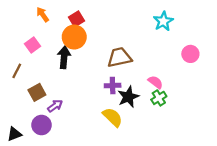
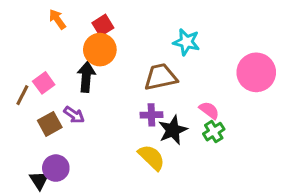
cyan star: (163, 21) -> (186, 42), moved, turned -30
pink square: (32, 45) -> (44, 83), moved
pink circle: (190, 54) -> (256, 72), size x1.6
purple arrow: (55, 106) -> (74, 115), moved, turned 70
black triangle: (14, 134) -> (39, 180), moved, turned -42

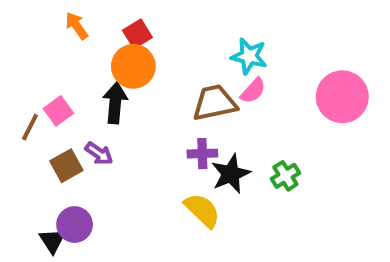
pink semicircle: (209, 110) -> (253, 91), moved, turned 95

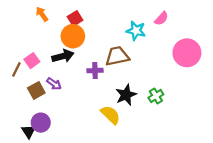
pink semicircle: (253, 91) -> (161, 18), moved
black arrow: (115, 103) -> (63, 56), turned 70
purple cross: (202, 154) -> (95, 71), moved

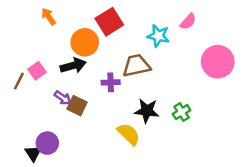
red square: (75, 18) -> (109, 22), moved, size x1.5
brown square: (36, 90) -> (77, 106), moved, turned -35
black star: (126, 95) -> (147, 111), turned 30

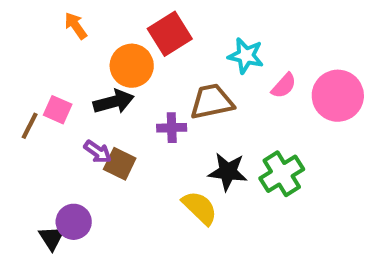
pink semicircle: (188, 22) -> (284, 86), moved
pink square: (37, 71) -> (58, 110), turned -30
green cross: (182, 112) -> (282, 174), size x1.5

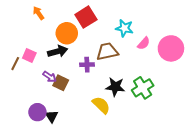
black triangle: (52, 238) -> (52, 116), moved

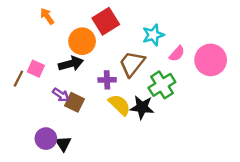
cyan star: (124, 28) -> (153, 35), turned -30
brown trapezoid: (107, 51) -> (132, 64), turned -40
green cross: (143, 88) -> (162, 85), moved
yellow semicircle: (101, 105) -> (120, 105), moved

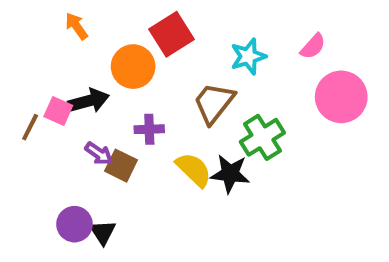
pink semicircle: (177, 54) -> (313, 46), moved
black arrow: (71, 64) -> (89, 101), moved
purple cross: (107, 80) -> (149, 129), moved

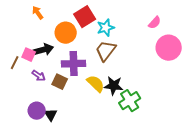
cyan star: (248, 56) -> (106, 28), moved
purple cross: (149, 129) -> (74, 64), size x1.6
green cross: (262, 137) -> (130, 101), moved
purple arrow: (99, 153) -> (39, 76), moved

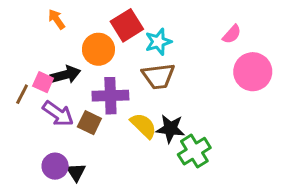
brown trapezoid: (106, 51) -> (158, 76), turned -135
purple arrow: (39, 76) -> (58, 114), size x1.5

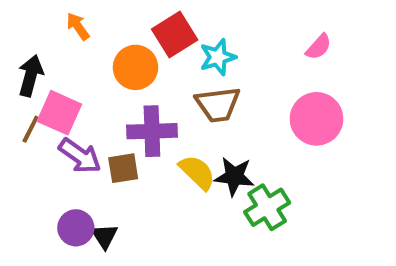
pink circle: (253, 72) -> (316, 119), moved
black arrow: (66, 75) -> (31, 76), moved, turned -60
pink square: (43, 82) -> (59, 113), size x1.5
brown square: (89, 123) -> (123, 168), turned -35

